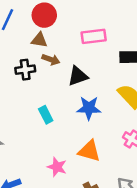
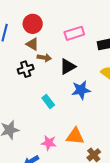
brown triangle: (39, 40) -> (32, 44), turned 32
orange triangle: (89, 151) -> (75, 136), moved
pink star: (57, 167) -> (49, 143), moved

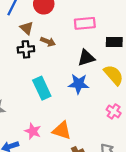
brown triangle: (32, 44) -> (27, 28), moved
black triangle: (68, 67) -> (86, 58), moved
cyan rectangle: (48, 101) -> (42, 88), size x1.5

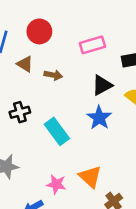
black cross: (26, 49) -> (20, 112), moved
blue star: (79, 84) -> (99, 118), turned -30
orange triangle: (62, 130) -> (90, 177), turned 36

